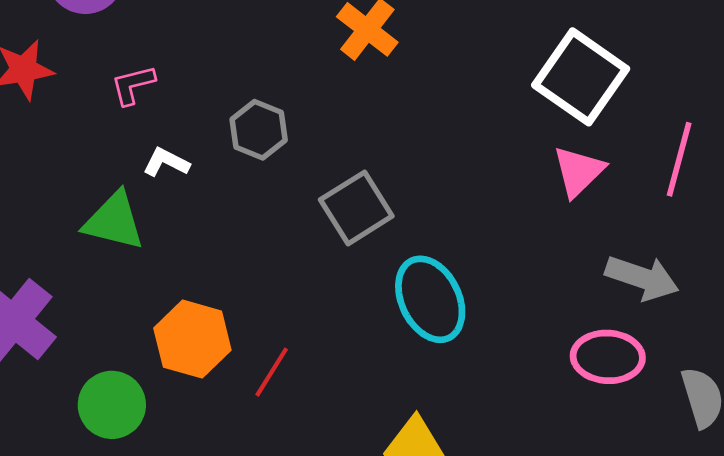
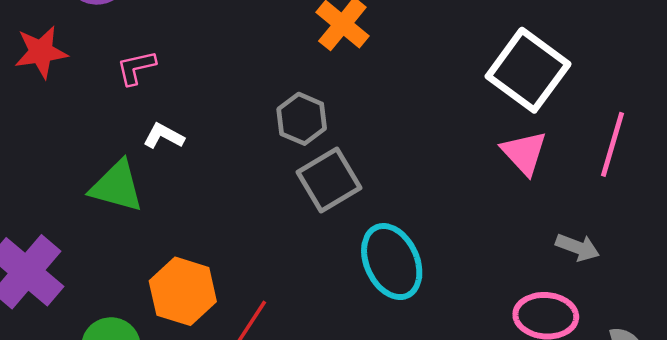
gray hexagon: (259, 130) -> (302, 119), moved
pink triangle: (579, 171) -> (524, 153), turned -30
gray arrow: (642, 278) -> (578, 247), size x0.7

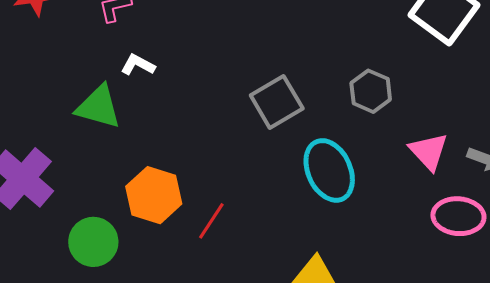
gray hexagon: (302, 119) -> (371, 91), moved
pink triangle: (524, 153) -> (429, 151), moved

